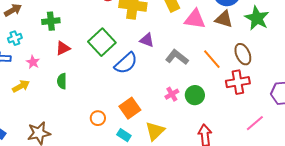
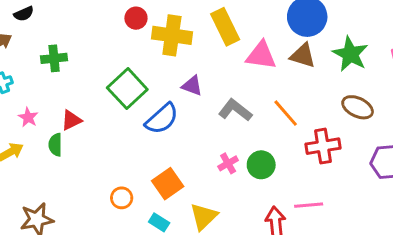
red triangle: (63, 48) -> (71, 120), moved
brown ellipse: (243, 54) -> (358, 107), moved, turned -40
green semicircle: (62, 81) -> (55, 145), moved
pink line: (255, 123) -> (309, 205), moved, turned 36

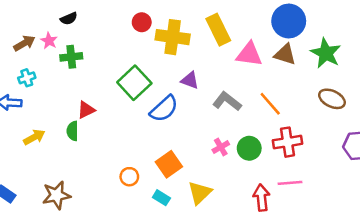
black semicircle: (24, 14) -> (69, 19), moved
pink star: (28, 117) -> (49, 41), moved
red cross: (323, 146) -> (287, 142), moved

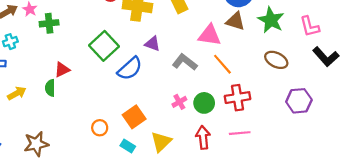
pink triangle: (249, 54) -> (210, 35), moved
red arrow: (262, 198) -> (203, 137), moved

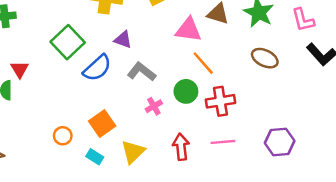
gray L-shape: (185, 62) -> (142, 72), moved
red triangle: (62, 70) -> (20, 69), turned -35
purple hexagon: (299, 101) -> (280, 142), moved
green circle: (204, 103) -> (186, 91), moved

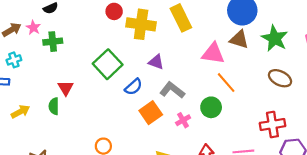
blue semicircle: (97, 68) -> (133, 87), size x0.7
red cross: (220, 101) -> (272, 125), moved
orange square: (102, 123) -> (151, 113), moved

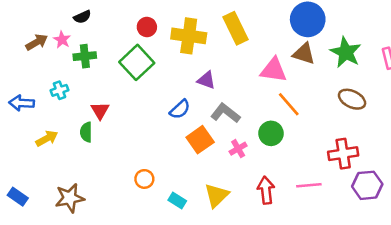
red circle: (114, 11) -> (147, 27), moved
cyan cross: (14, 60) -> (60, 90), moved
green square: (108, 64) -> (137, 62), moved

